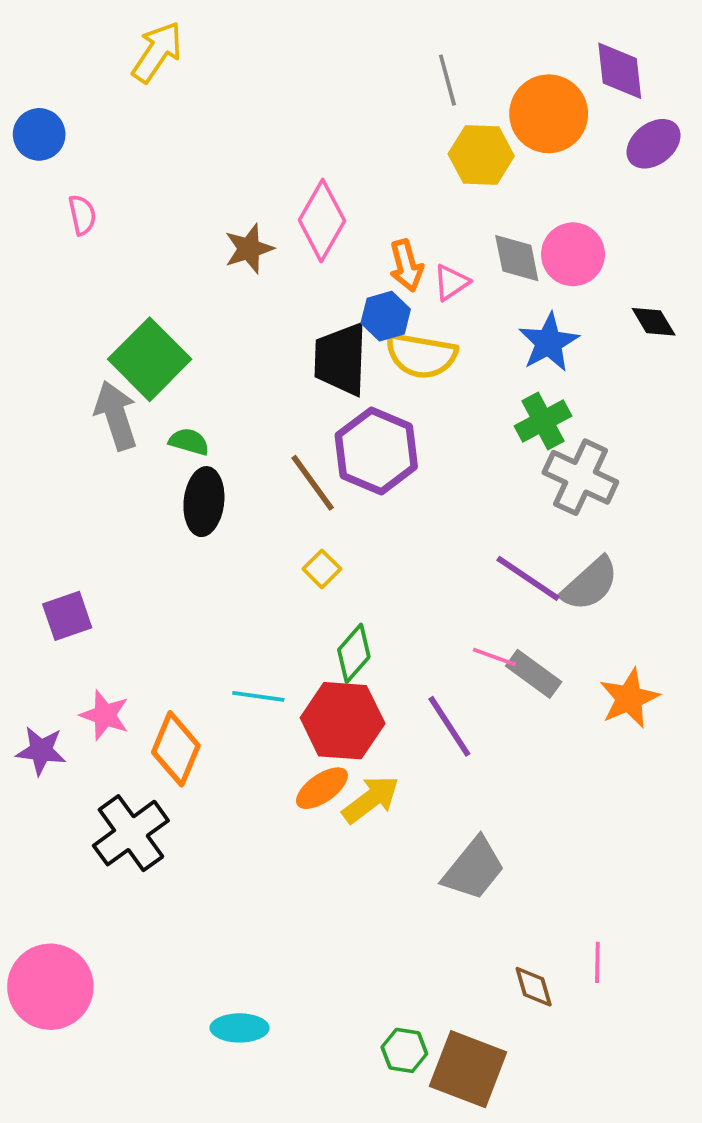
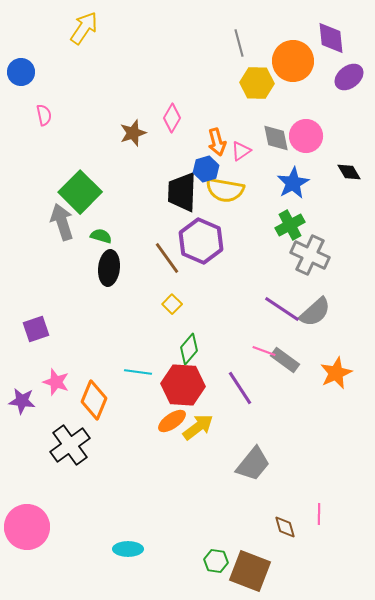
pink diamond: (322, 221) -> (172, 118), size x0.7

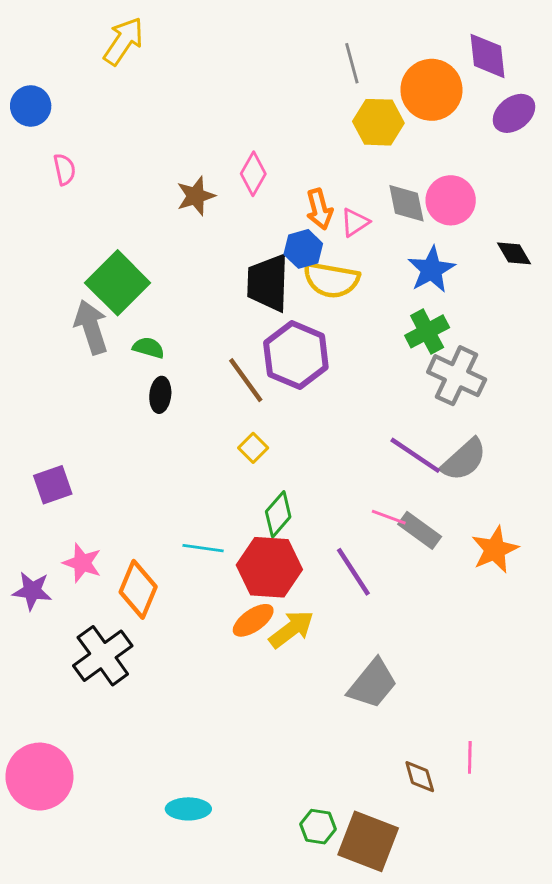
black ellipse: (109, 268) -> (160, 395), size x0.7

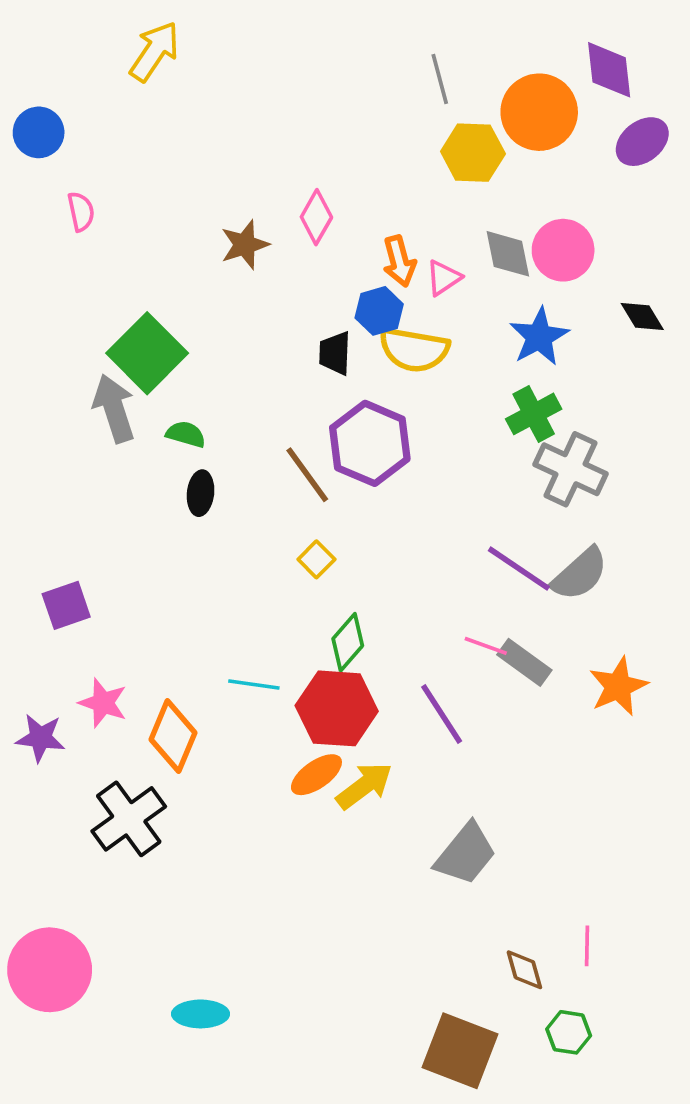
black trapezoid: (268, 283) -> (335, 353), size x0.6
cyan ellipse: (188, 809) -> (201, 1014), moved
green hexagon: (318, 827) -> (569, 1032), moved

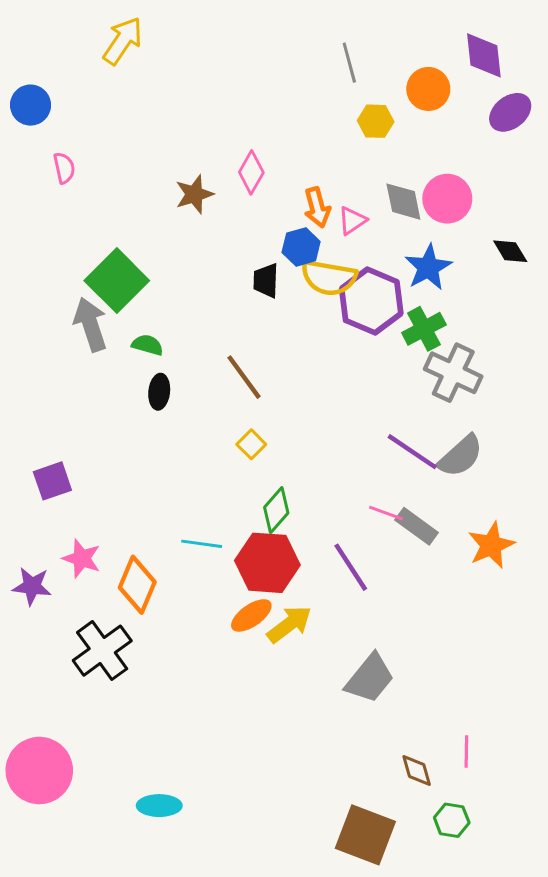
orange circle: (539, 112) -> (428, 89), size x0.7
yellow hexagon: (473, 153) -> (376, 121), size x0.7
purple hexagon: (370, 443) -> (371, 301), moved

